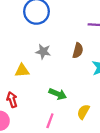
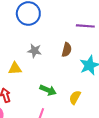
yellow semicircle: (83, 112) -> (75, 97), moved

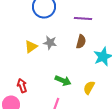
purple line: (85, 26) -> (83, 19), moved
yellow triangle: (15, 68) -> (31, 47), moved, turned -32

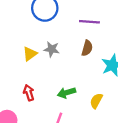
green arrow: (63, 81) -> (67, 93), turned 140
red arrow: (22, 86) -> (29, 93), moved

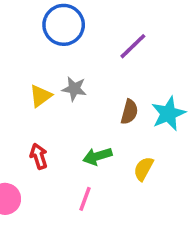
purple line: (89, 22) -> (133, 46), turned -48
brown semicircle: (87, 48) -> (129, 112), moved

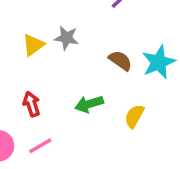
brown semicircle: (129, 112) -> (120, 60), turned -70
pink line: (85, 199) -> (40, 146), moved, turned 40

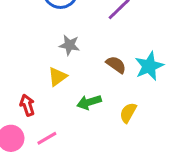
yellow triangle: (33, 45) -> (57, 77), moved
red arrow: (32, 104) -> (27, 105), moved

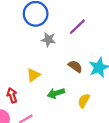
gray star: (69, 45) -> (48, 40), moved

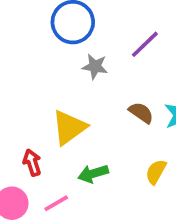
yellow triangle: (33, 75) -> (69, 127), size x1.5
green arrow: (56, 93) -> (93, 174), moved

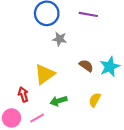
purple line: (145, 44) -> (88, 14), moved, turned 54

